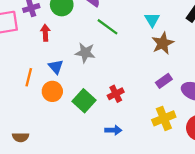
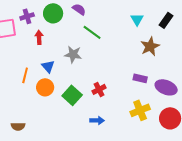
cyan triangle: (152, 20) -> (137, 19), moved
brown star: (163, 43) -> (150, 46), moved
purple rectangle: (164, 81) -> (140, 78), turned 48

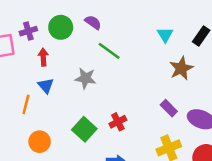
blue triangle: (48, 66) -> (46, 86), moved
purple rectangle: (140, 78) -> (169, 108), turned 32
orange circle: (45, 87) -> (40, 142), moved

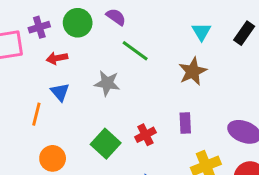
red arrow: (43, 57) -> (57, 58), turned -98
brown star: (181, 68) -> (193, 71), moved
purple rectangle: (169, 108) -> (185, 123), moved, turned 42

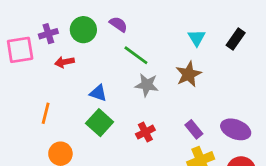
gray star: (107, 83) -> (147, 85), moved
blue triangle: (60, 92) -> (98, 93), moved, turned -30
purple rectangle: (185, 123) -> (194, 129), moved, turned -36
green square: (106, 144) -> (100, 123), moved

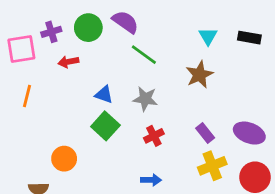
purple semicircle: (118, 24) -> (125, 22), size x1.4
black rectangle: (236, 39) -> (249, 38), turned 65
gray star: (147, 85) -> (145, 99), moved
orange line: (46, 113) -> (27, 96), moved

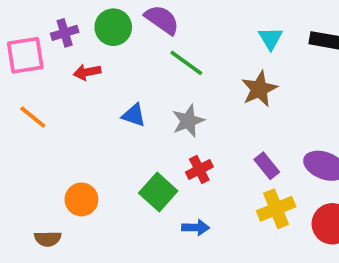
orange line: (27, 96) -> (33, 117), turned -65
gray star: (145, 99) -> (188, 121), turned -30
green square: (105, 126) -> (158, 192), moved

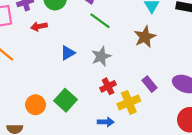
blue triangle: (134, 115) -> (68, 53), turned -49
green square: (158, 192) -> (65, 100), moved
yellow cross: (276, 209) -> (129, 102), moved

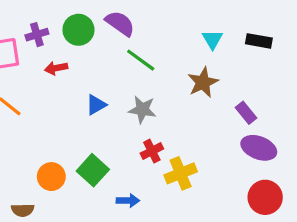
gray star: (101, 56) -> (142, 110), turned 30
purple rectangle: (150, 84) -> (246, 113), moved
blue arrow: (106, 122) -> (128, 201), moved

